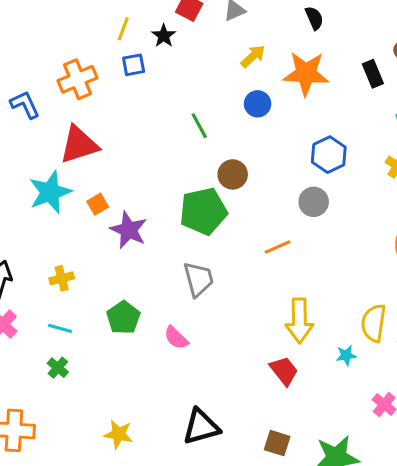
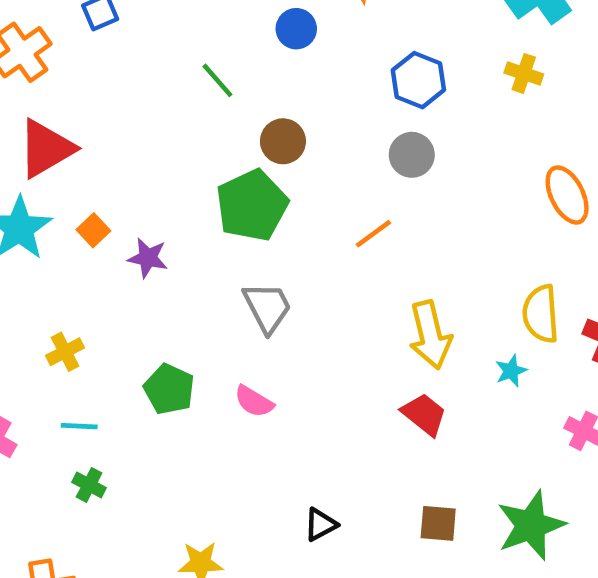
purple star: (129, 230) -> (148, 258), size x0.7
black triangle: (201, 427) -> (321, 525), size x0.6

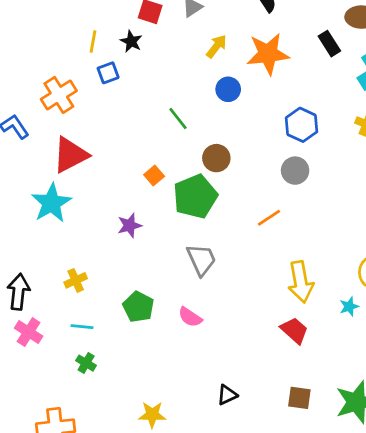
orange square: (93, 230) -> (154, 175), moved
purple star: (148, 258) -> (129, 225), turned -30

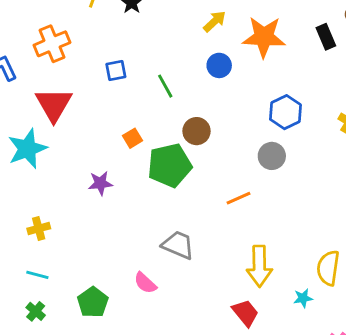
blue square: (108, 73) -> (116, 70), moved
red triangle: (70, 155) -> (54, 104), turned -42
gray trapezoid: (201, 260) -> (178, 245), moved, turned -52
green pentagon: (138, 307) -> (93, 302), moved

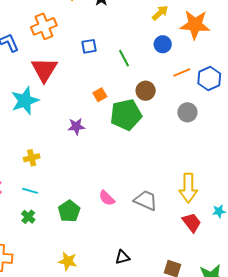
gray circle: (272, 156) -> (187, 112), moved
orange line: (239, 198) -> (182, 72), moved
gray trapezoid: (178, 245) -> (146, 200), moved
red trapezoid: (245, 313) -> (192, 222), moved

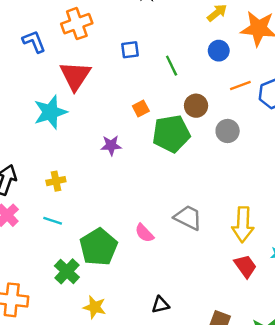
gray circle: (187, 112) -> (228, 131), moved
gray trapezoid: (146, 200) -> (188, 218), moved
green pentagon: (69, 211) -> (99, 247), size x1.4
green cross: (28, 217) -> (67, 271), moved, size x1.5

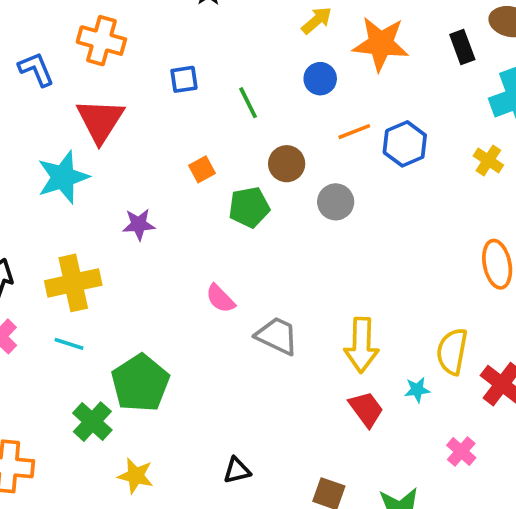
orange cross: (77, 24) -> (101, 41), turned 36
green pentagon: (171, 134) -> (249, 207), size x0.7
purple star: (111, 145) -> (139, 224), moved
yellow cross: (56, 181) -> (73, 283), size x1.8
pink semicircle: (144, 233) -> (220, 299), moved

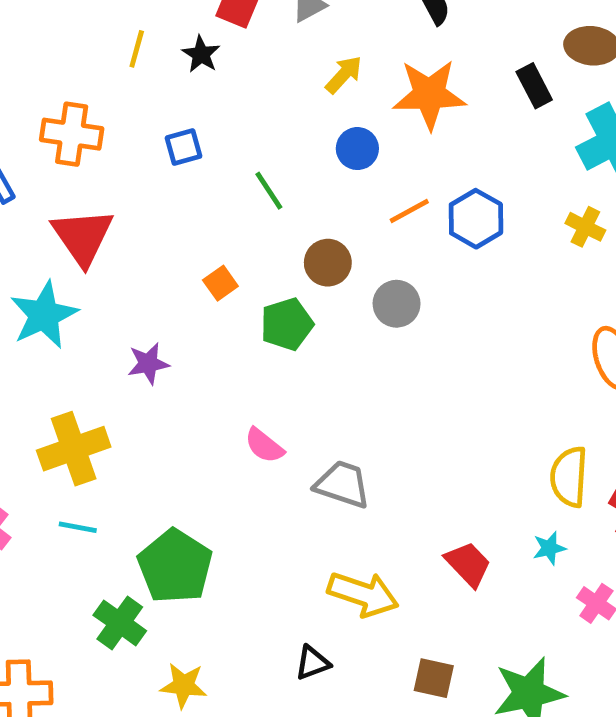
blue square: (184, 79) -> (183, 147), moved
yellow arrow: (362, 345) -> (363, 594), moved, turned -66
cyan star: (417, 390) -> (549, 548), moved

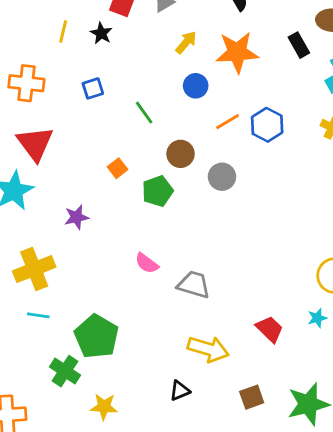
brown square: (434, 678) -> (252, 397), turned -30

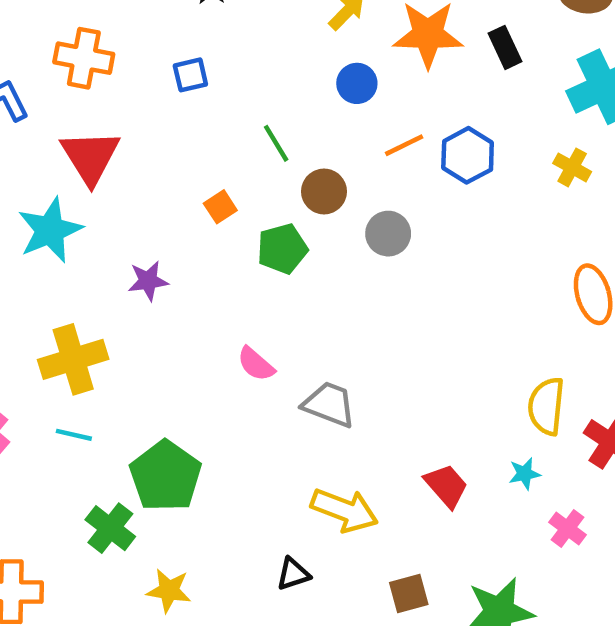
black rectangle: (299, 45) -> (505, 47), moved
green line: (144, 113) -> (276, 143), moved

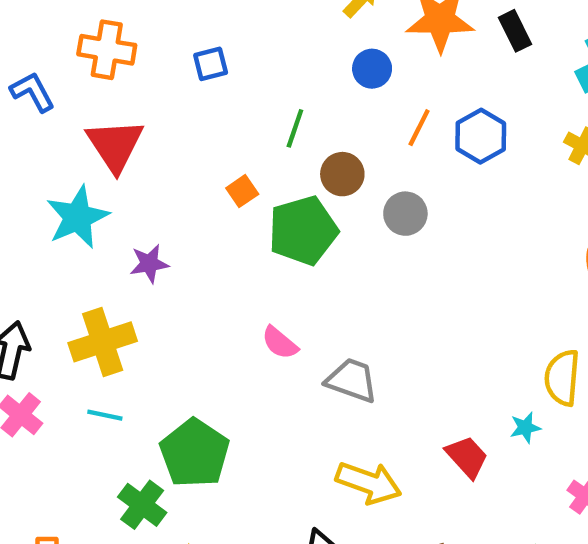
green line: (276, 143) -> (295, 128), turned 51
orange line: (404, 145) -> (419, 128), turned -36
green pentagon: (282, 249) -> (303, 230), size x1.4
purple star: (148, 281) -> (149, 264), moved
cyan star: (525, 474) -> (525, 428), moved

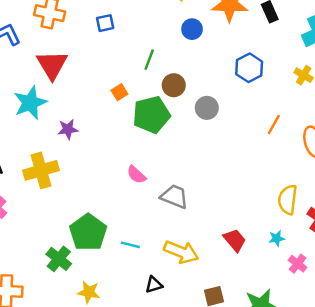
orange line: (419, 128) -> (274, 125), moved
cyan line: (105, 415) -> (130, 245), moved
cyan star: (525, 428) -> (277, 238), moved

